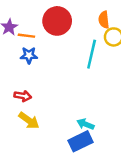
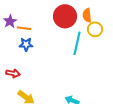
red circle: (57, 21) -> (65, 16), moved
red arrow: (23, 96) -> (13, 73), moved

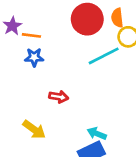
cyan line: (77, 43) -> (104, 56), turned 50
red arrow: (13, 73) -> (59, 97), moved

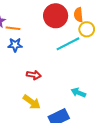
yellow arrow: (34, 129) -> (32, 102), moved
cyan arrow: (97, 134) -> (78, 93), moved

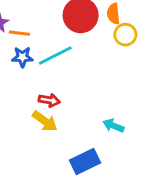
cyan line: (68, 44) -> (55, 56), moved
yellow arrow: (32, 102) -> (45, 121), moved

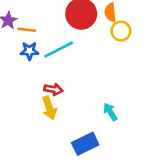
yellow arrow: (45, 121) -> (49, 108), turned 35
cyan arrow: (113, 126) -> (110, 112), turned 36

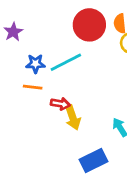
orange line: (27, 30) -> (33, 87), moved
yellow arrow: (49, 108) -> (73, 118), moved

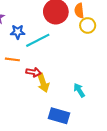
blue star: (35, 64) -> (18, 32), moved
blue rectangle: (94, 160) -> (59, 116), turned 42

